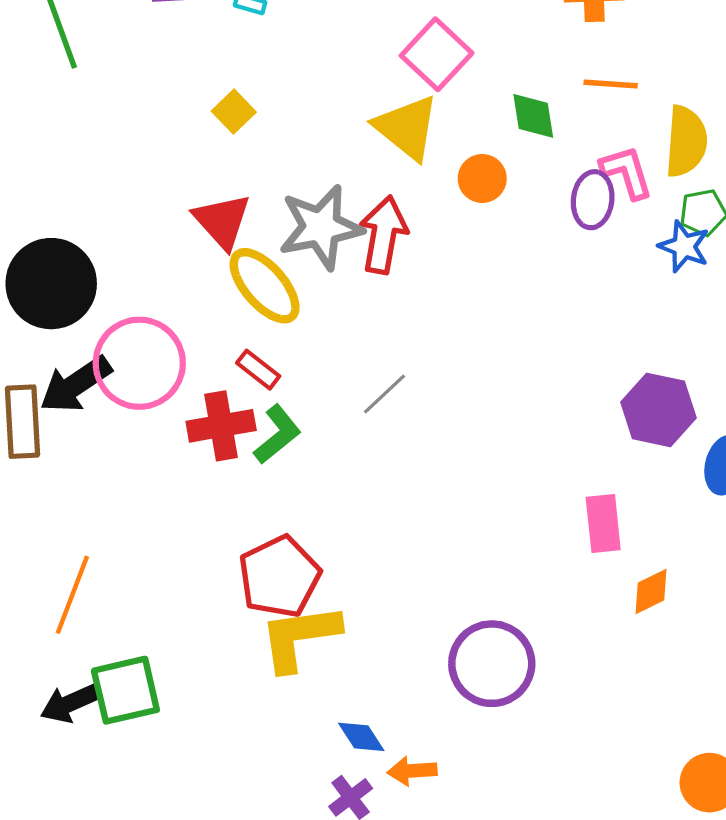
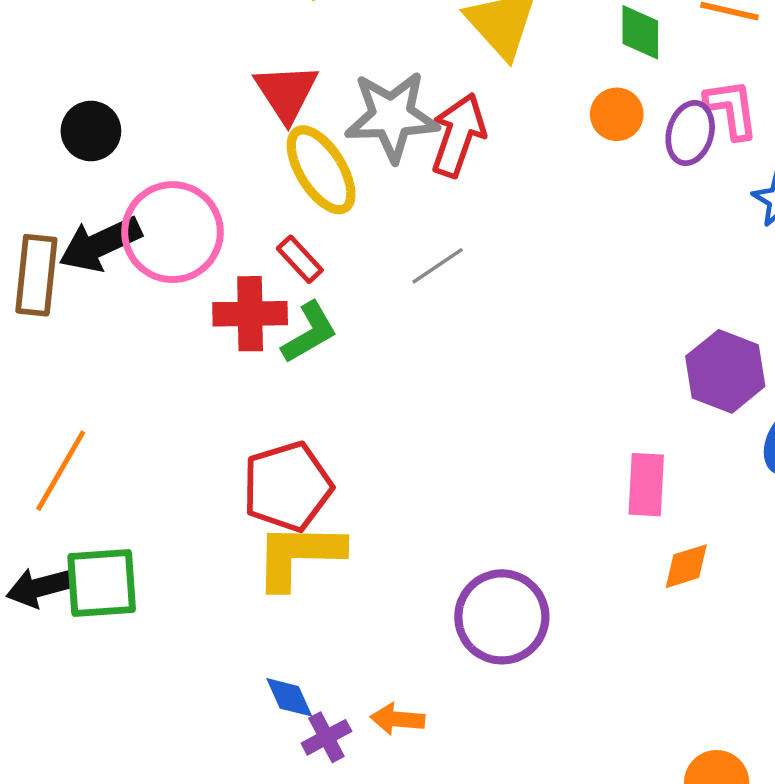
orange circle: (482, 178) -> (617, 114), moved
black circle: (51, 284) -> (91, 131), size x0.6
gray line: (385, 394) -> (438, 266), moved
blue diamond: (361, 737) -> (289, 697), moved

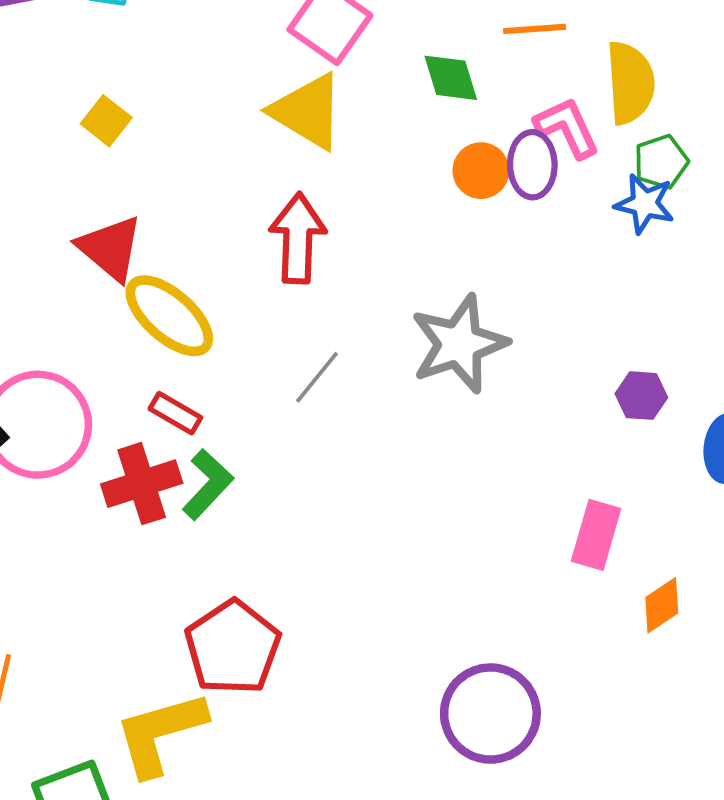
orange circle: (617, 114) -> (481, 171), moved
gray star: (392, 116) -> (459, 344), moved
purple hexagon: (725, 371) -> (641, 396), size x0.6
pink rectangle: (646, 485) -> (596, 535), turned 30
yellow L-shape: (299, 555) -> (160, 733), moved

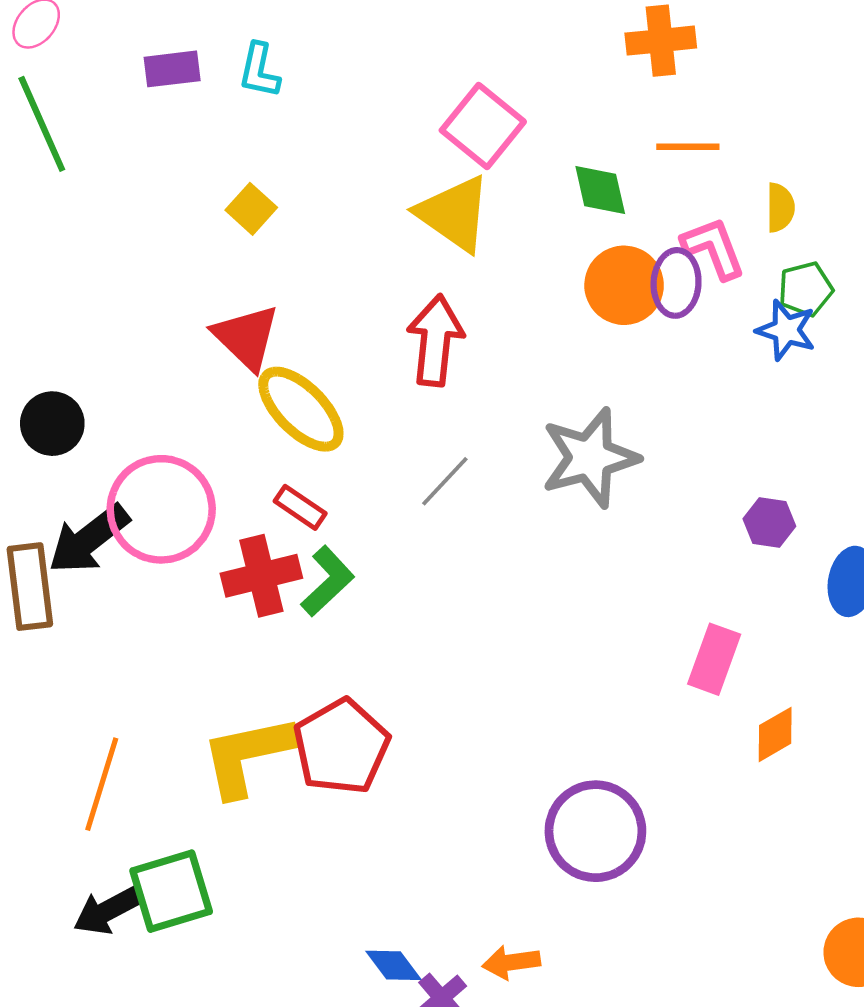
yellow semicircle: (630, 83) -> (780, 208), size x0.6
orange circle: (481, 171) -> (624, 285), size x1.4
yellow L-shape: (160, 733) -> (248, 756), moved

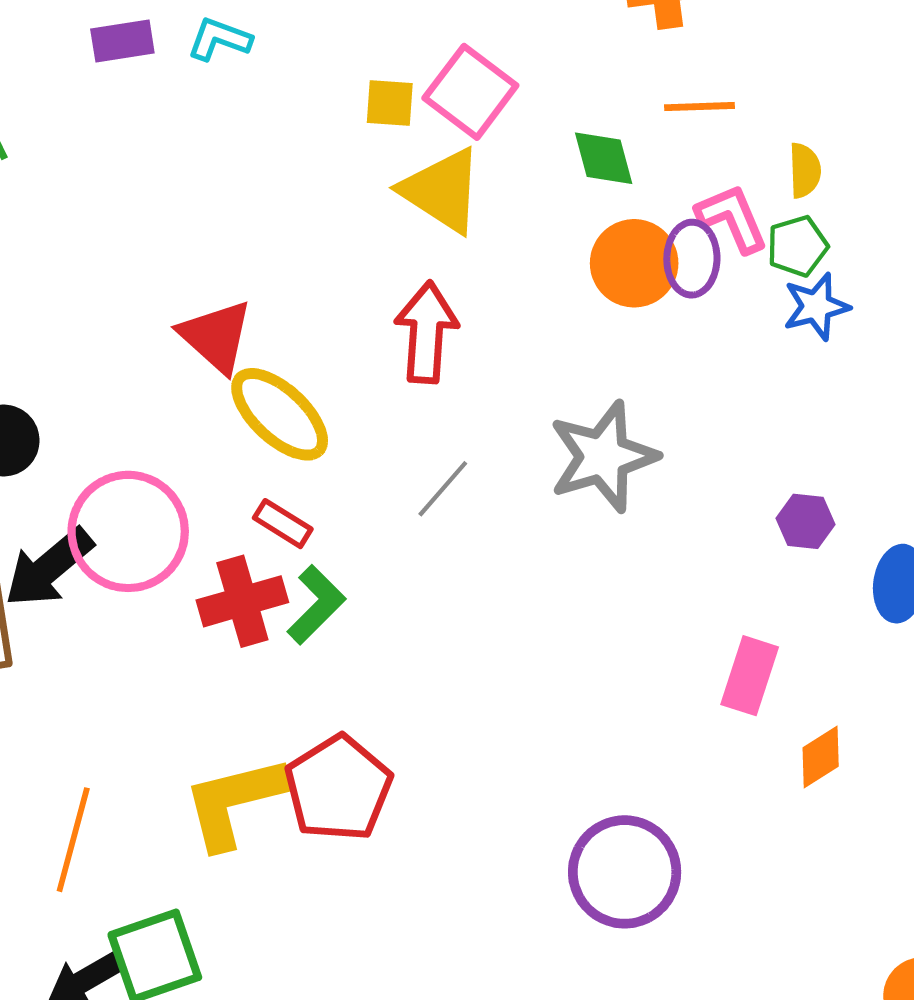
cyan L-shape: (259, 70) -> (219, 39), turned 100
yellow square: (251, 209) -> (390, 103), moved, turned -36
green pentagon: (806, 289) -> (797, 246), moved
blue star: (786, 330) -> (816, 307), turned -30

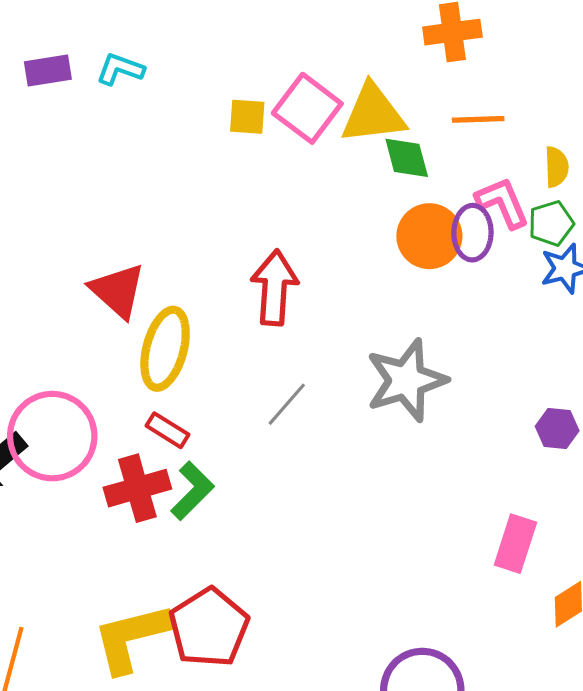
yellow triangle: (442, 191) -> (373, 114), moved, turned -40
yellow ellipse: (280, 414) -> (165, 349), turned 62

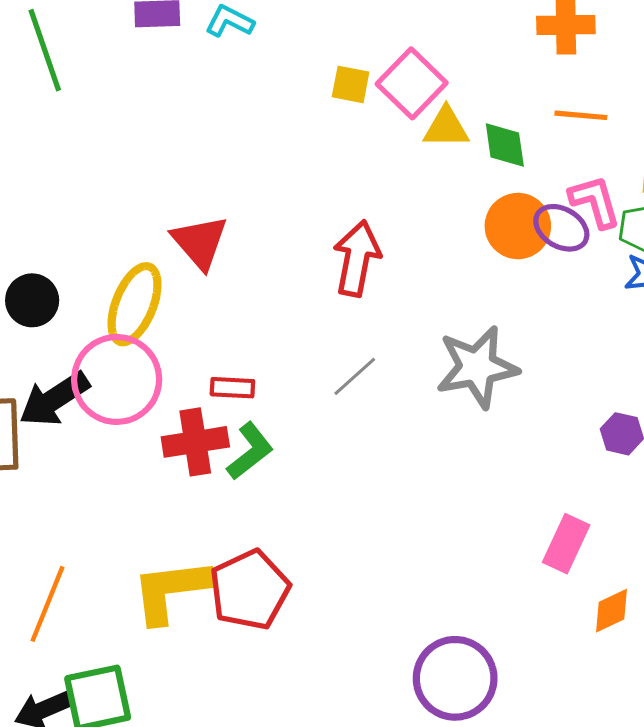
yellow triangle: (373, 114) -> (446, 127), moved, size x0.7
purple ellipse: (472, 233) -> (561, 228), turned -68
yellow ellipse: (165, 349) -> (135, 304), moved
red rectangle: (167, 430) -> (232, 388), turned -36

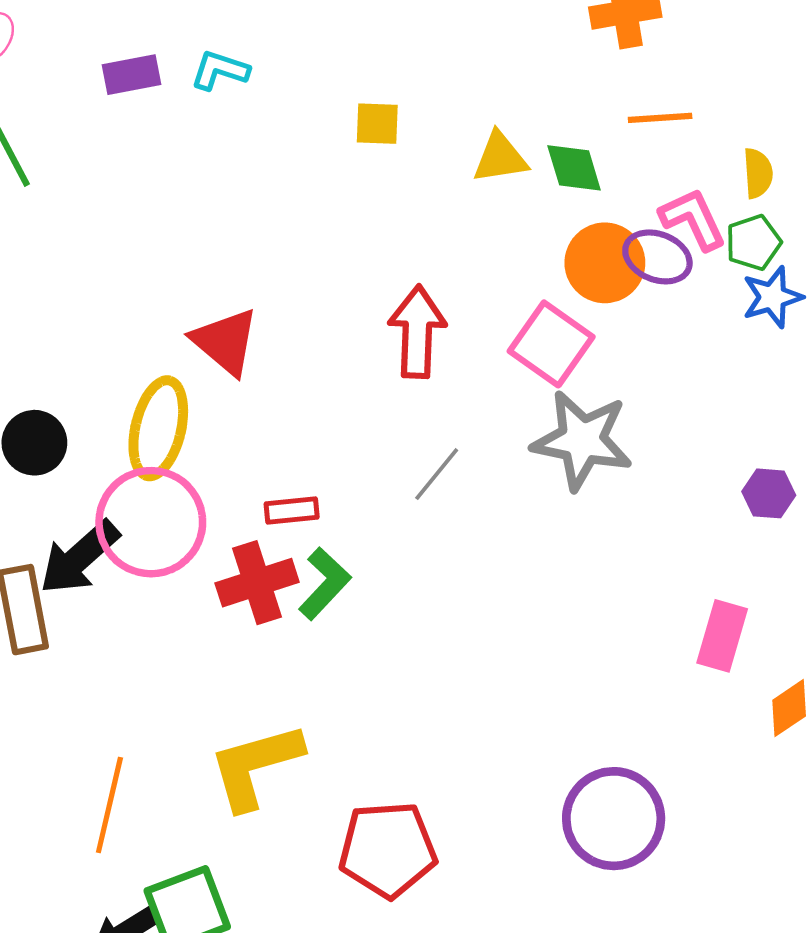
pink square: (412, 83) -> (551, 344), moved
gray star: (477, 367) -> (582, 440), turned 30
red pentagon: (250, 590) -> (388, 850), moved, turned 30

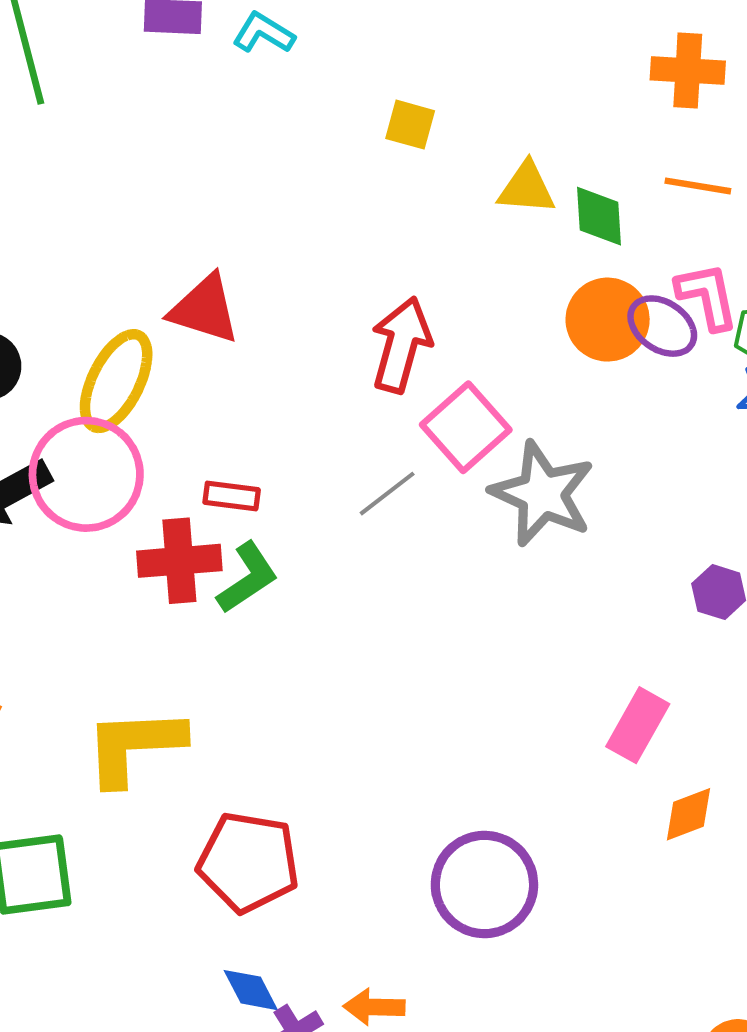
red triangle: (225, 342) -> (204, 309), turned -36
pink square: (551, 344) -> (466, 427), moved

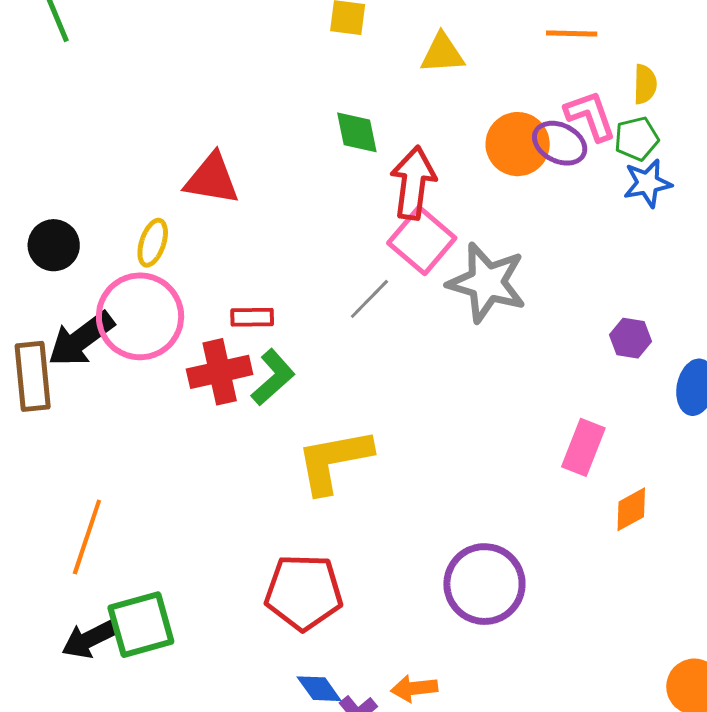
green diamond: (599, 216) -> (357, 132), moved
red arrow: (401, 345) -> (413, 183), moved
yellow ellipse: (116, 381) -> (153, 243), size x0.6
yellow L-shape: (134, 746) -> (334, 461), moved

